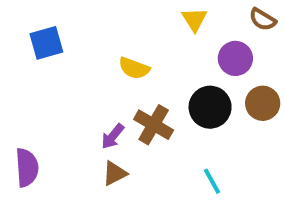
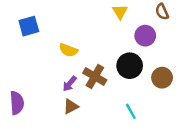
brown semicircle: (263, 19) -> (162, 12), turned 35
yellow semicircle: (134, 68) -> (68, 50), moved
brown circle: (263, 103) -> (162, 78), moved

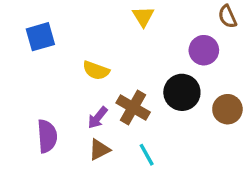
yellow triangle: (120, 12) -> (143, 16), moved
purple semicircle: (17, 103) -> (47, 136), moved
cyan line: (131, 111) -> (147, 155), moved

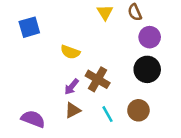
brown semicircle: (227, 16) -> (135, 12), moved
black circle: (182, 92) -> (147, 69), moved
brown circle: (227, 109) -> (138, 110), moved
purple semicircle: (47, 136) -> (33, 119), moved, turned -65

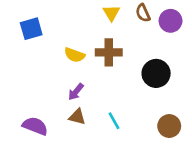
purple circle: (150, 37) -> (171, 21), moved
brown cross: (98, 79) -> (109, 52), moved, turned -30
brown triangle: (73, 110) -> (77, 117), turned 42
brown circle: (138, 110) -> (169, 126), moved

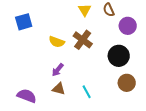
purple circle: (171, 21) -> (128, 26), moved
brown cross: (109, 52) -> (83, 40), turned 36
brown circle: (169, 126) -> (127, 83), moved

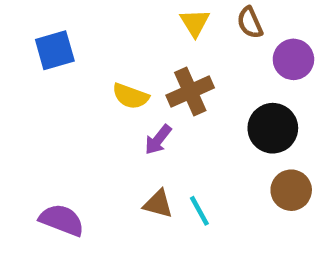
brown cross: (83, 40) -> (190, 91), turned 30
purple arrow: (58, 70) -> (158, 140), moved
brown triangle: (59, 89) -> (158, 204), moved

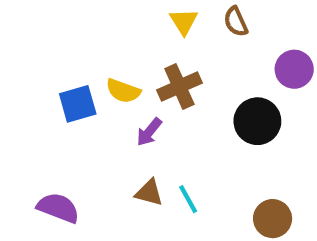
blue square: (55, 50) -> (78, 104), moved
purple circle: (293, 59) -> (294, 69), moved
brown circle: (291, 190) -> (273, 219), moved

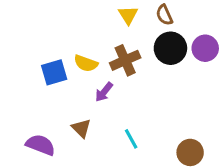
black circle: (257, 121) -> (170, 48), moved
brown triangle: (149, 193) -> (81, 128), moved, turned 30

